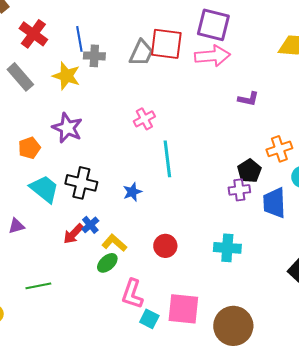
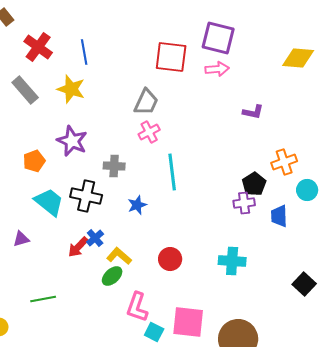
gray trapezoid: (141, 53) -> (146, 102), moved
gray cross: (94, 56) -> (114, 166), moved
pink arrow: (212, 56) -> (217, 69), size x0.7
blue trapezoid: (274, 203) -> (279, 216), size x0.7

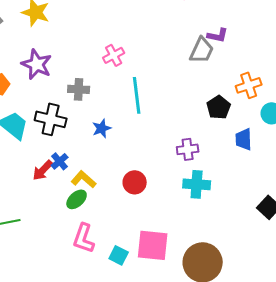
gray trapezoid: (146, 102) -> (202, 50), moved
purple cross: (244, 203) -> (188, 149), moved
pink L-shape: (137, 307) -> (84, 238), moved

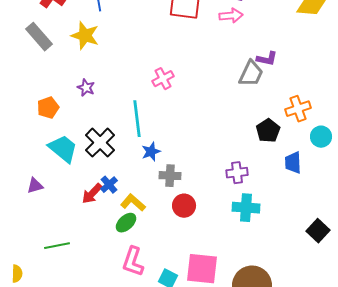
purple star: (37, 64) -> (86, 88), size x0.6
gray cross: (79, 89) -> (170, 176), moved
cyan line: (137, 95) -> (137, 119), moved
black cross: (51, 119) -> (100, 143), turned 32

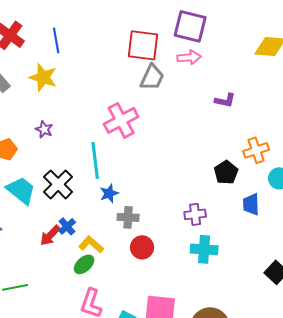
gray trapezoid: (251, 74) -> (152, 77), moved
pink cross: (163, 79) -> (121, 120), size x1.6

